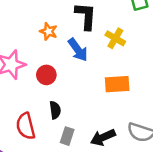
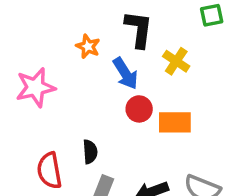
red circle: (46, 75) -> (139, 109), moved

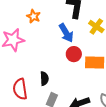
orange star: (88, 46) -> (34, 16), moved

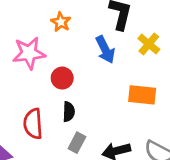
red circle: (74, 54) -> (62, 78), moved

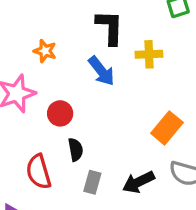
yellow cross: (149, 44) -> (149, 54), turned -30
orange rectangle: (142, 95) -> (167, 128), moved, turned -44

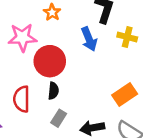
red circle: (60, 113) -> (50, 61), size x1.6

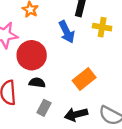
black semicircle: (53, 91) -> (37, 83), turned -84
orange rectangle: (125, 95) -> (84, 79), moved

